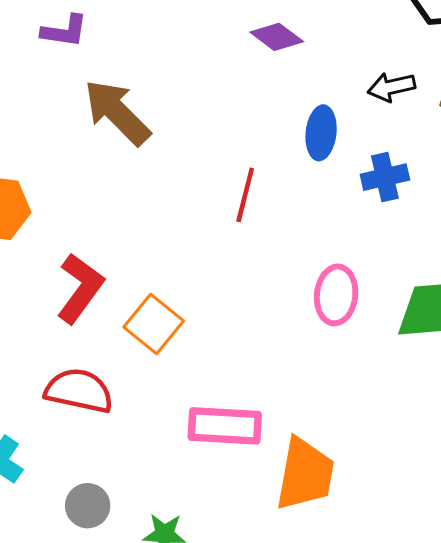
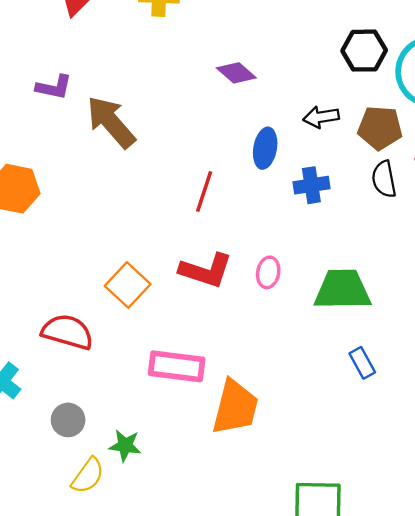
purple L-shape: (64, 31) -> (54, 87), moved
red L-shape: (80, 288) -> (206, 270), moved, turned 68
pink ellipse: (336, 295) -> (268, 272), size x0.7

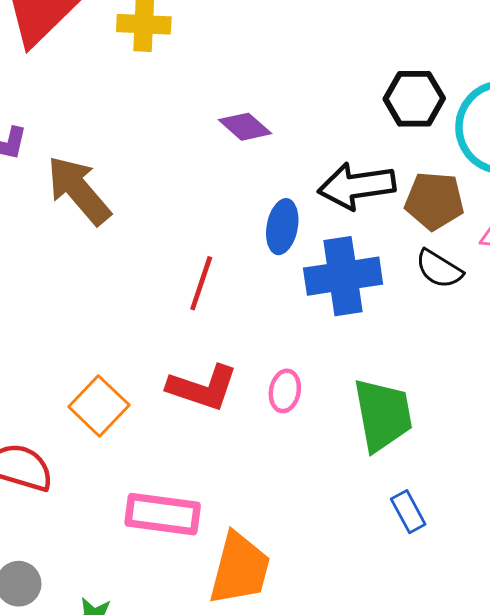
black arrow: (321, 117) -> (357, 186), size x1.6
black semicircle: (384, 179) -> (439, 269), turned -48
blue cross: (311, 185) -> (343, 276), size x1.6
green trapezoid: (342, 290) -> (383, 415), turned 80

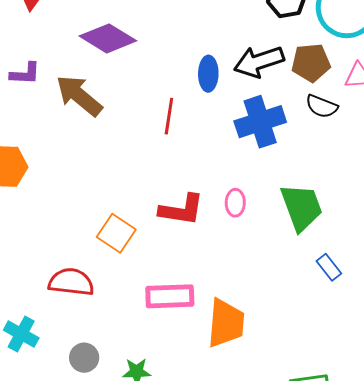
purple diamond: (245, 127) -> (108, 38), moved, size x1.6
blue ellipse: (282, 227) -> (208, 74), moved
red line: (201, 283) -> (169, 116), moved

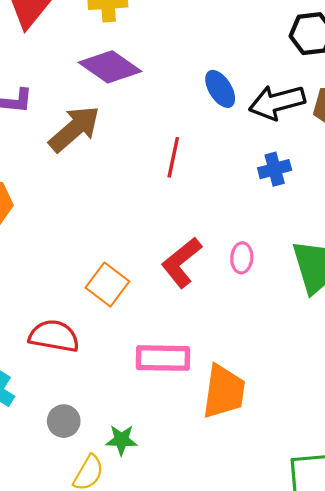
blue ellipse: (208, 74) -> (220, 89), moved, turned -36
brown arrow: (79, 96) -> (74, 129), turned 96
blue cross: (260, 122) -> (275, 169), size x0.6
red L-shape: (182, 210) -> (181, 262), turned 129

